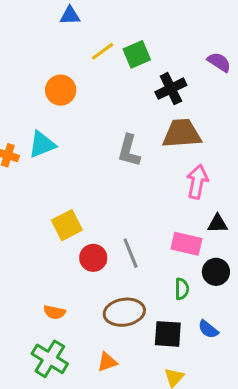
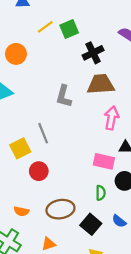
gray line: (131, 253) -> (43, 133), moved
orange semicircle: (54, 312) -> (21, 211), moved
black square: (168, 334) -> (91, 224), turned 36

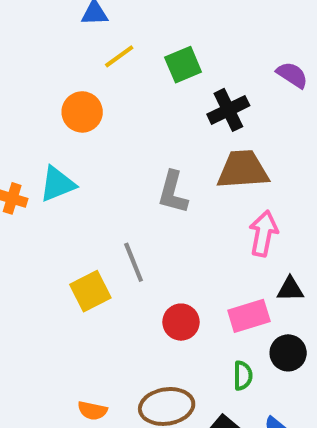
yellow line: (45, 27) -> (119, 56), moved
pink rectangle: (104, 161) -> (249, 316), turned -30
red circle: (39, 171) -> (181, 322), moved

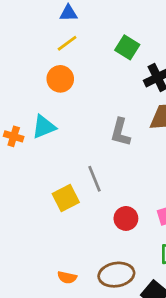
yellow line: (119, 56) -> (67, 43), moved
green square: (183, 65) -> (127, 47), turned -35

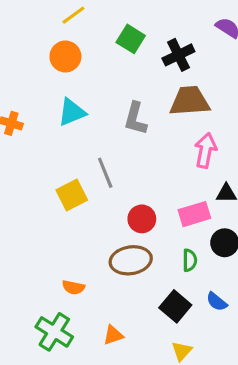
green square: (127, 47) -> (131, 39), moved
cyan triangle: (44, 127) -> (72, 112), moved
brown ellipse: (116, 275) -> (131, 260), moved

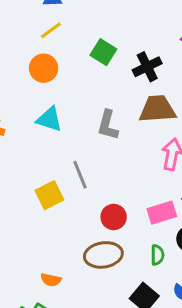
cyan triangle: (72, 112) -> (49, 119), turned 40

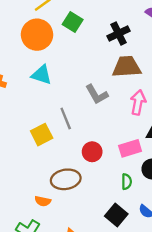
green square: (103, 52) -> (73, 22), moved
orange circle: (44, 68) -> (37, 35), size x1.4
gray L-shape: (108, 125) -> (97, 94), moved, turned -45
brown ellipse: (103, 255) -> (66, 179), moved

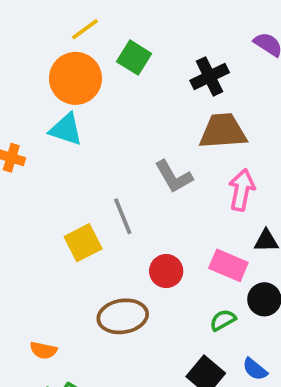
cyan triangle: (42, 75) -> (66, 129), moved
pink rectangle: (130, 148) -> (228, 265), turned 40
green semicircle: (127, 182) -> (223, 320), turned -119
orange semicircle: (43, 201) -> (43, 350), moved

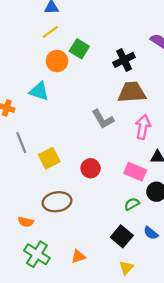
orange circle: (75, 78) -> (57, 61), moved, size x0.7
gray line: (123, 216) -> (21, 143), moved
red circle: (166, 271) -> (91, 168), moved
brown ellipse: (123, 316) -> (57, 202), moved

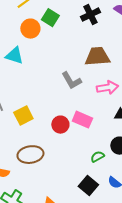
black cross: (124, 60) -> (90, 15), moved
pink arrow: (143, 127) -> (107, 88), turned 70
pink rectangle: (135, 172) -> (82, 120), moved

